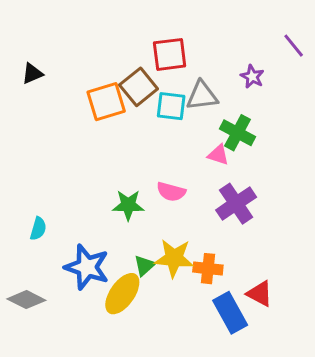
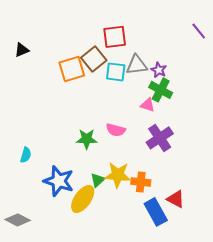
purple star: (252, 77) -> (159, 70), moved
gray diamond: (26, 300) -> (18, 220), moved

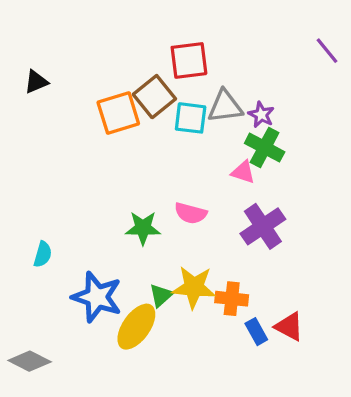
blue rectangle: (156, 212) -> (256, 332), moved, size x0.6

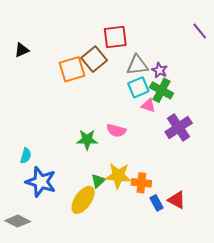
cyan square: (191, 118) -> (138, 87), moved, turned -30
purple cross: (263, 226) -> (179, 128), moved
blue star: (97, 297) -> (41, 182), moved

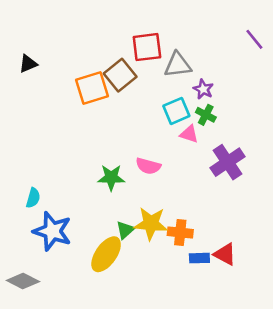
gray triangle: (137, 65) -> (178, 65), moved
green cross: (161, 90) -> (206, 115), size x0.7
blue rectangle: (156, 203) -> (199, 258), turned -63

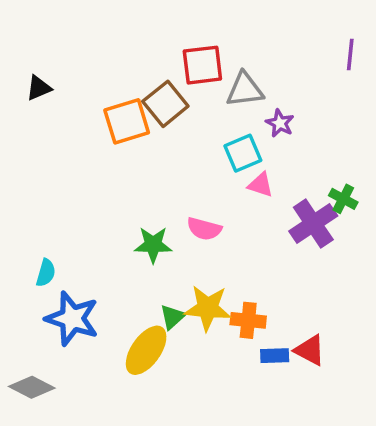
purple line: (254, 39) -> (350, 55), turned 45
green cross: (206, 115) -> (343, 199), moved

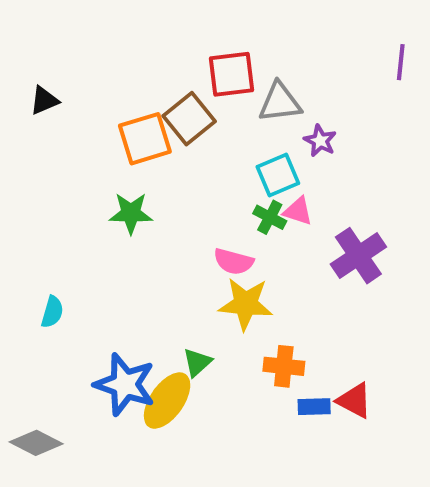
green cross: (343, 199) -> (270, 217), moved
green star: (153, 245) -> (131, 213), moved
yellow star: (208, 308) -> (246, 304), moved
blue star: (72, 319) -> (125, 384), moved

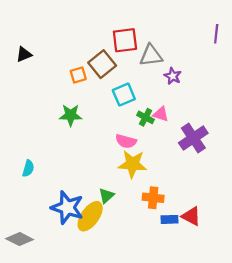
orange square: (145, 139) -> (78, 75), size x0.6
cyan square: (278, 175) -> (124, 95), moved

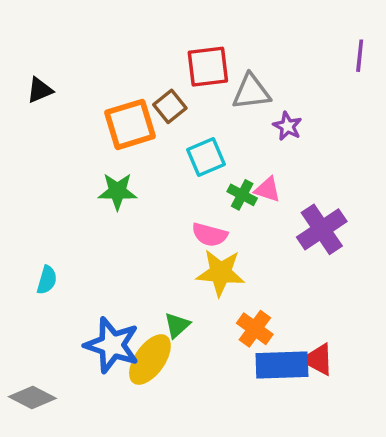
brown square: (102, 64) -> (170, 106), size x0.7
orange square: (78, 75) -> (130, 124), size x1.8
orange cross: (153, 198) -> (255, 329), turned 30
blue rectangle: (169, 219) -> (282, 365), size x1.8

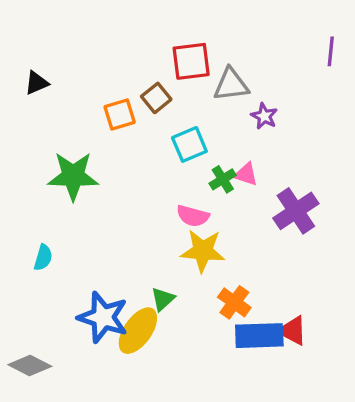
orange square: (130, 124) -> (120, 115), size x0.7
green star: (117, 191) -> (73, 176), moved, size x1.4
green cross: (242, 195) -> (223, 179), turned 30

